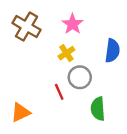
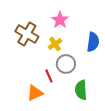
brown cross: (27, 26) -> (27, 34), moved
orange triangle: (21, 112) -> (35, 93), moved

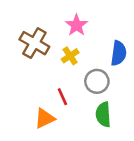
gray circle: (66, 64) -> (97, 81), moved

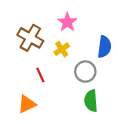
red line: (62, 97) -> (40, 75), moved
orange triangle: (45, 118) -> (27, 104), moved

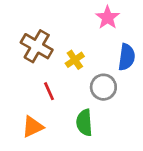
pink star: (67, 22) -> (108, 18), moved
green semicircle: (91, 101) -> (84, 123), moved

